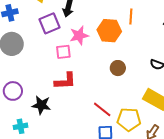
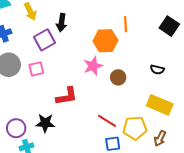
pink star: (79, 35) -> (93, 66), moved
pink square: (63, 52) -> (36, 69), moved
purple circle: (13, 91) -> (16, 128), moved

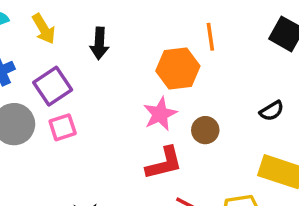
purple square: (44, 40) -> (53, 86), moved
black semicircle: (157, 70) -> (272, 111), turned -40
red L-shape: (67, 96) -> (164, 163), moved

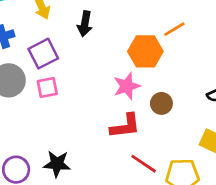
orange line: (210, 37) -> (174, 29), turned 60

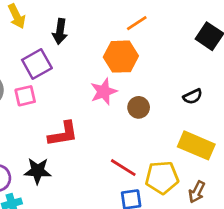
orange line: (174, 29) -> (137, 23), moved
purple square: (43, 54) -> (37, 64), moved
red L-shape: (125, 126) -> (63, 134), moved

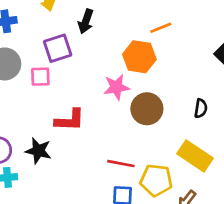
black semicircle: (193, 96) -> (201, 108), turned -66
brown circle: (139, 107) -> (147, 109), size x1.5
red line: (123, 168) -> (121, 164), turned -32

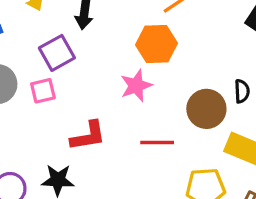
brown circle: (147, 109) -> (206, 109), moved
red line: (121, 164) -> (157, 143), moved

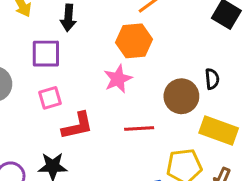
purple square: (57, 53) -> (46, 54), turned 32
pink square: (43, 91) -> (50, 98), moved

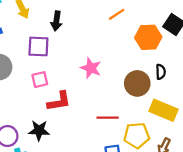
orange hexagon: (134, 41) -> (148, 37), moved
pink star: (118, 79) -> (91, 68), turned -30
red line: (139, 129) -> (108, 118), moved

